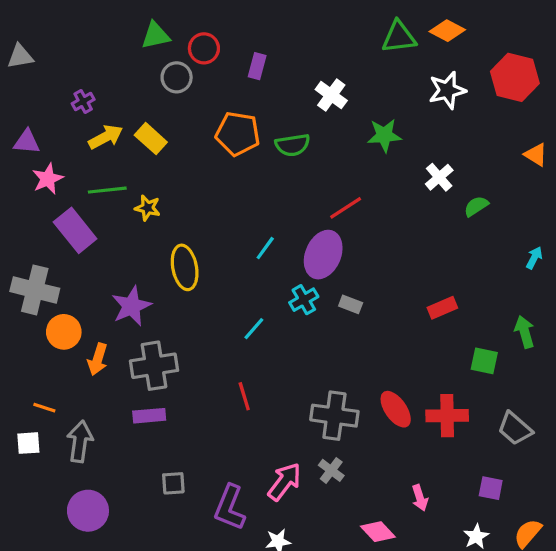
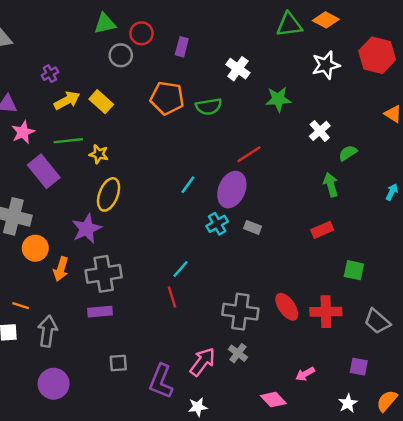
yellow ellipse: (185, 267) -> (109, 194), moved, turned 32
cyan line: (254, 329) -> (181, 269), moved
green arrow: (525, 332) -> (331, 185), moved
pink arrow: (420, 498) -> (305, 374), turned 78

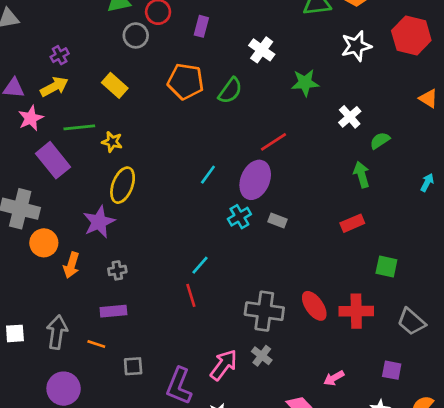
yellow arrow: (67, 100) -> (54, 87), moved
green semicircle: (209, 107) -> (230, 91), turned -45
gray cross: (104, 274) -> (117, 270), size x0.5
orange line: (21, 306) -> (96, 344), moved

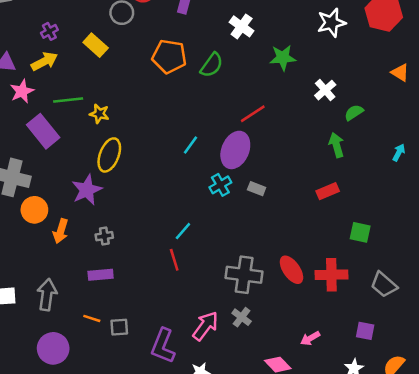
yellow rectangle: (115, 85) -> (96, 45), moved
orange line: (96, 344) -> (92, 318), moved

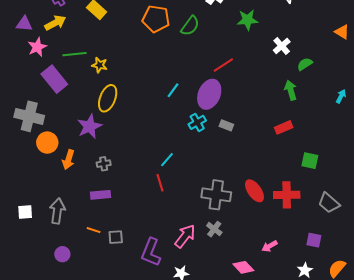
purple circle: (53, 348) -> (62, 254), size x0.6

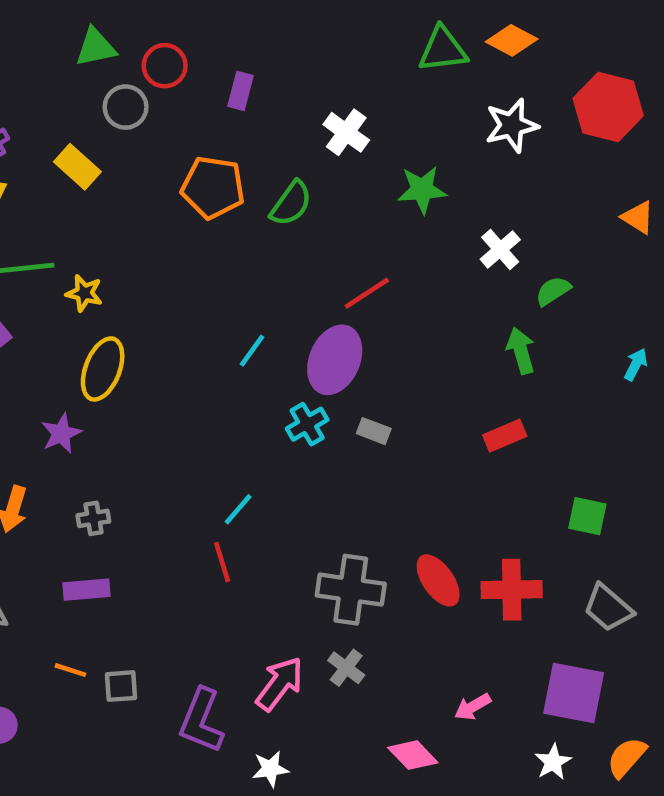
purple star: (90, 126) -> (61, 433), size x0.7
green square: (310, 161) -> (587, 516), moved
purple square: (314, 240) -> (574, 693), size x1.8

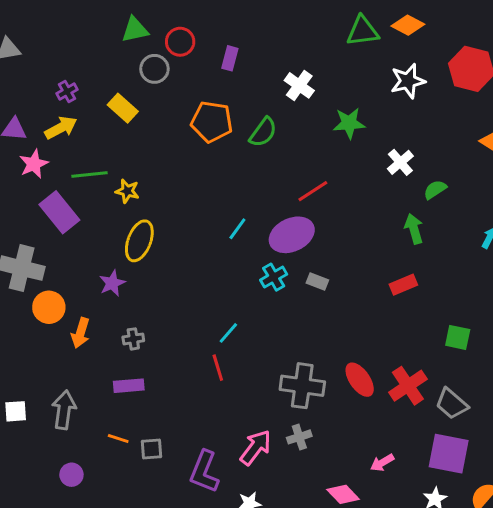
purple ellipse: (335, 360) -> (292, 235), turned 42
red cross: (512, 590) -> (408, 386), turned -33
gray trapezoid: (608, 608) -> (452, 404), moved
gray cross: (346, 668) -> (299, 437), turned 35

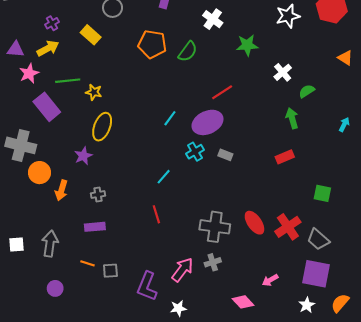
cyan line: (228, 333) -> (164, 177), moved

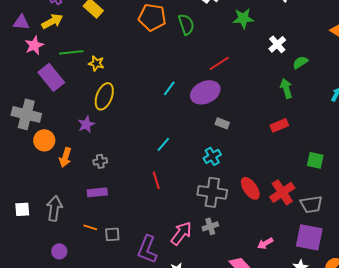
green semicircle: (188, 51) -> (186, 24), turned -55
cyan cross: (195, 152) -> (212, 156), moved
gray trapezoid: (318, 239) -> (311, 204), turned -50

